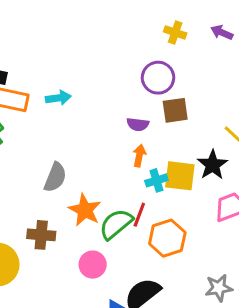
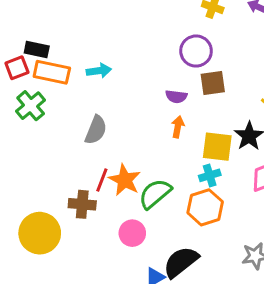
gray semicircle: (55, 177) -> (96, 130), moved
cyan cross: (156, 180) -> (210, 175), moved
red line: (139, 215) -> (102, 180), moved

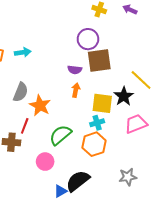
brown square: (213, 83) -> (99, 61), size x1.4
orange star: (125, 180) -> (40, 105), moved

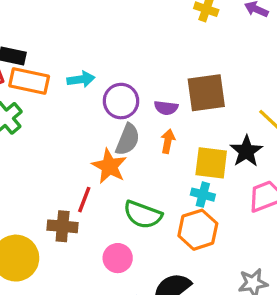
purple circle: (88, 39) -> (121, 101), moved
gray semicircle: (21, 92) -> (128, 139), moved
cyan cross: (97, 123) -> (203, 195), turned 32
green semicircle: (60, 135) -> (143, 215), turned -120

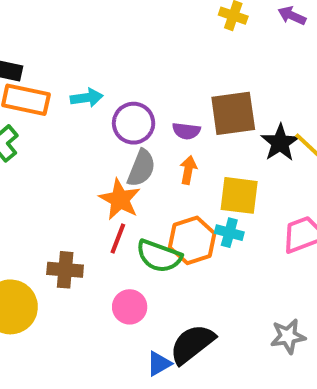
black star: (246, 151) -> (280, 143), moved
red line: (84, 200) -> (118, 238), moved
orange hexagon: (198, 230) -> (192, 240), moved

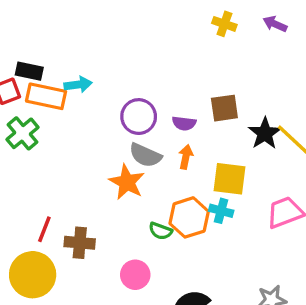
cyan arrow: (87, 98) -> (78, 85), moved
brown square: (233, 113) -> (224, 108), size x0.7
gray semicircle: (141, 168) -> (145, 155), turned 92
red line: (118, 238) -> (44, 229), moved
green semicircle: (159, 256) -> (160, 231), size x0.6

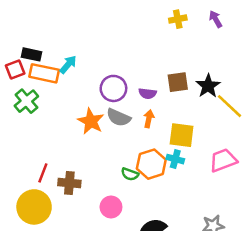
yellow cross: (224, 24) -> (178, 19), turned -30
purple arrow: (275, 24) -> (216, 19), turned 36
cyan arrow: (78, 85) -> (68, 64), turned -42
black star: (265, 133) -> (208, 86), moved
orange star: (127, 182) -> (91, 121), moved

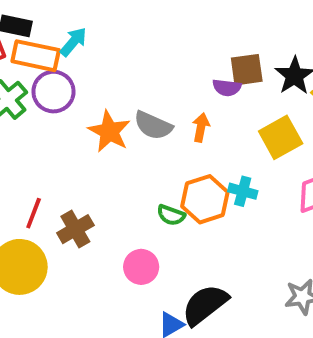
purple circle: (113, 88) -> (53, 92), moved
purple semicircle: (148, 93) -> (227, 88), moved
yellow square: (182, 135) -> (281, 137), moved, turned -36
brown cross: (69, 183) -> (75, 229), turned -35

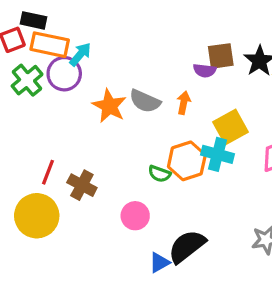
cyan arrow: (73, 42) -> (80, 54), moved
yellow square: (281, 137) -> (230, 127), moved
cyan cross: (243, 191) -> (218, 154), size x1.4
brown cross: (75, 229) -> (82, 185), turned -32

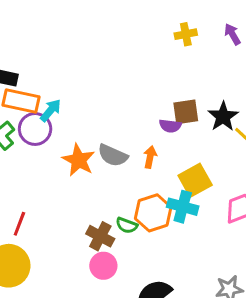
brown cross: (82, 185) -> (100, 236), moved

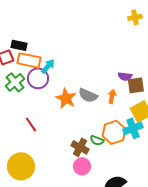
brown square: (186, 112) -> (136, 85), moved
cyan cross: (183, 207) -> (133, 128), turned -36
red line: (19, 224) -> (31, 124), moved, turned -56

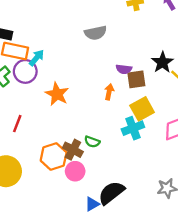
gray semicircle: (88, 95) -> (96, 33), moved, turned -36
red line: (31, 124) -> (17, 124), turned 56
orange hexagon: (114, 132) -> (54, 156), moved

